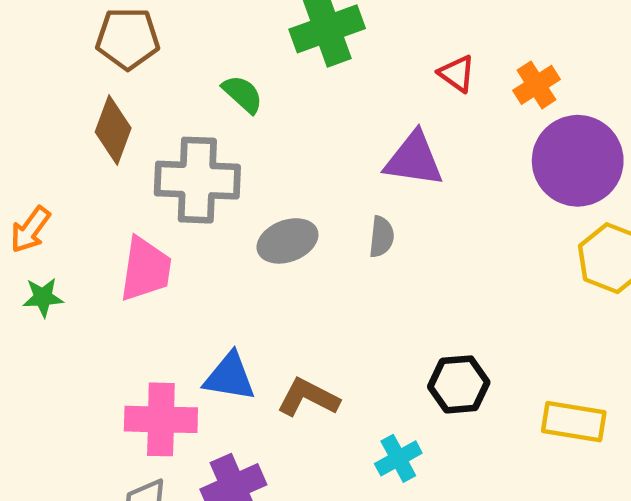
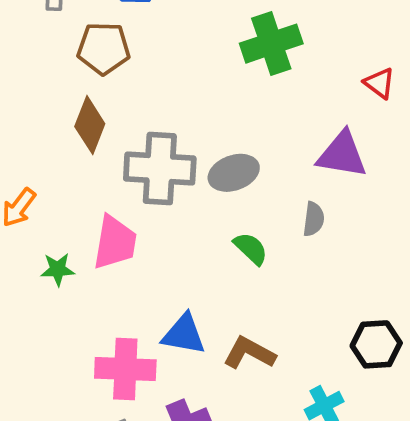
green semicircle: (243, 94) -> (251, 248), moved
gray ellipse: (287, 241) -> (234, 173), moved
green star: (43, 297) -> (58, 269), moved

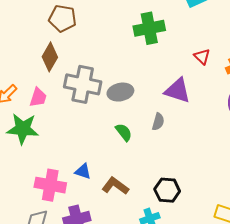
pink trapezoid: (115, 242) -> (38, 97), moved, size x0.7
green star: (58, 269) -> (23, 129), size x1.8
blue triangle: (184, 334) -> (83, 171), size x0.7
black hexagon: (376, 344) -> (167, 190), moved

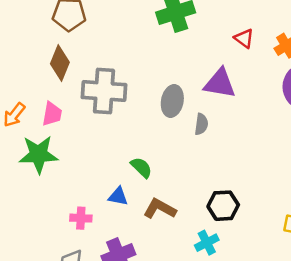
gray ellipse: (120, 92) -> (172, 101), moved, turned -60
green semicircle: (124, 132) -> (141, 167), moved
pink cross: (50, 185) -> (81, 218), size x0.6

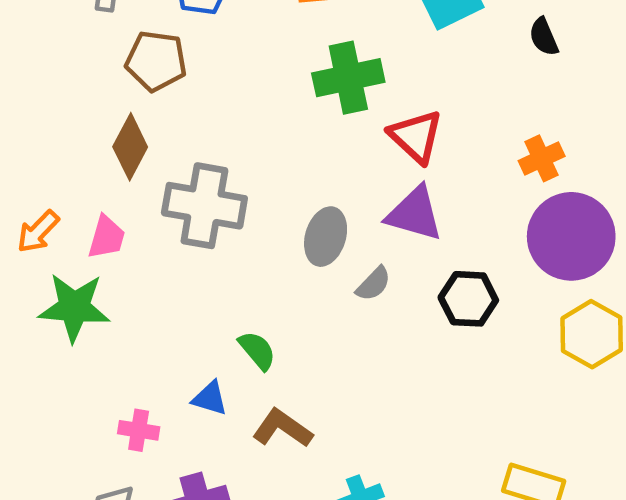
red triangle: (244, 38) -> (416, 136), moved, size x1.5
gray semicircle: (201, 124) -> (373, 284), turned 30
black hexagon: (223, 206) -> (468, 299), moved

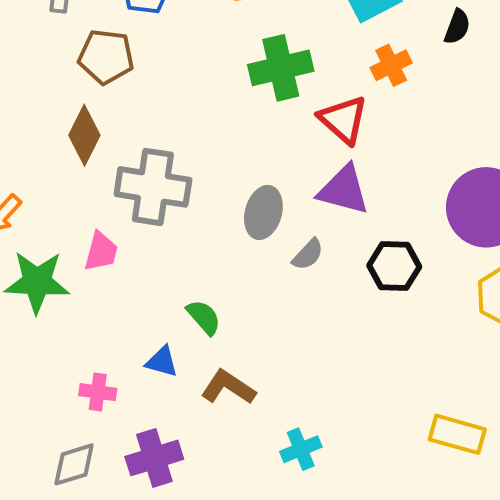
black semicircle: (544, 37) -> (457, 27), turned -135
orange cross: (542, 158) -> (391, 65), moved
pink trapezoid: (106, 237) -> (101, 251), moved

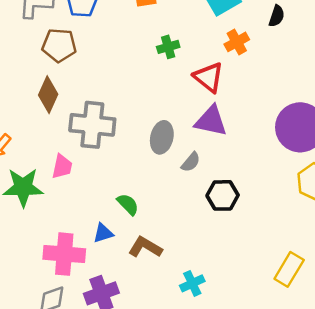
green cross: (281, 68) -> (168, 47), size x0.6
black hexagon: (394, 266) -> (223, 195), moved
blue triangle: (162, 362) -> (103, 233), turned -30
pink cross: (98, 392) -> (64, 254), size x1.8
yellow rectangle: (457, 434) -> (289, 269), turned -72

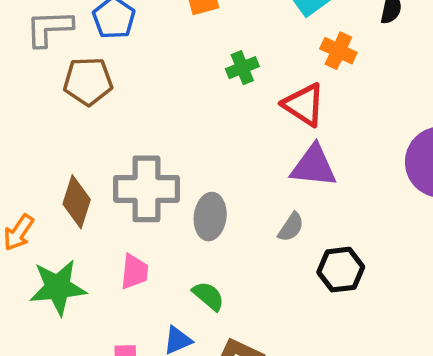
orange cross: (237, 42) -> (338, 51), turned -30
brown diamond: (48, 95) -> (77, 202), moved
gray ellipse: (162, 137) -> (210, 217), moved
pink trapezoid: (62, 167) -> (134, 272), moved

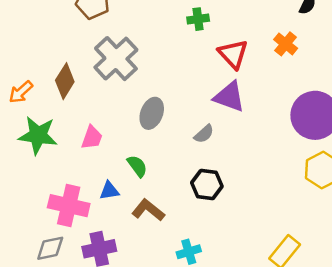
orange cross: (338, 51) -> (286, 44), moved
gray cross: (146, 189) -> (116, 59), moved, turned 33
black hexagon: (341, 270) -> (207, 184), moved

